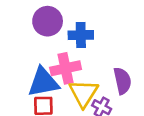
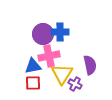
purple circle: (48, 21) -> (43, 34), moved
blue triangle: (43, 82) -> (33, 66), size x0.7

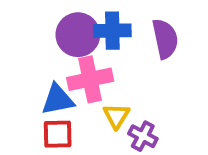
purple semicircle: (90, 65) -> (165, 39), moved
yellow triangle: (62, 74) -> (116, 116), size x0.6

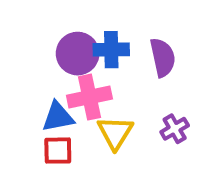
yellow triangle: (116, 116) -> (115, 133), size x1.4
purple cross: (143, 136) -> (175, 129), moved, turned 32

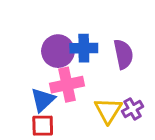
blue triangle: (58, 117) -> (43, 100), turned -32
yellow triangle: (115, 133) -> (108, 110), moved

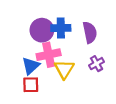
purple cross: (132, 109) -> (97, 64), moved
yellow triangle: (108, 110) -> (64, 69), moved

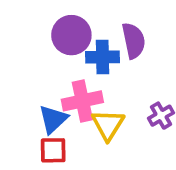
purple circle: (42, 30) -> (71, 35), moved
purple semicircle: (90, 32) -> (134, 41), moved

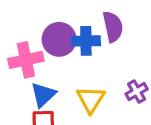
purple circle: (71, 35) -> (59, 39), moved
pink cross: (82, 101) -> (26, 60), moved

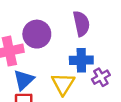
blue cross: (86, 41) -> (81, 60), moved

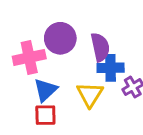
purple semicircle: (81, 24) -> (100, 47), moved

